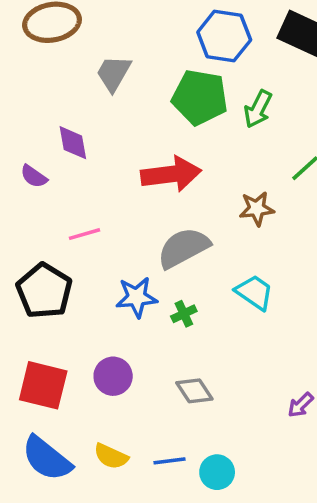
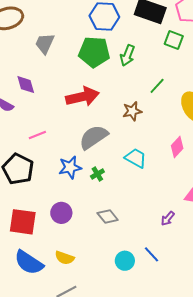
blue line: (170, 461) -> (152, 254), moved, turned 60

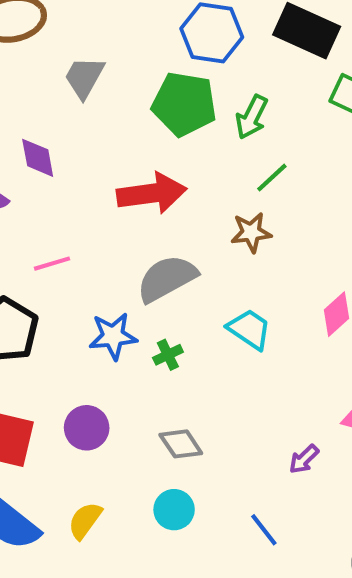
green line: (157, 86) -> (272, 178), moved
yellow semicircle: (65, 258) -> (85, 520), turned 102
cyan circle: (125, 261) -> (174, 510), moved

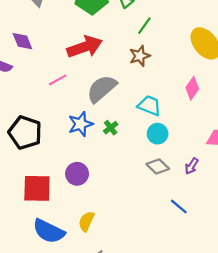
pink line: (52, 264) -> (58, 80), moved
gray diamond: (181, 444) -> (158, 166), moved
cyan circle: (174, 510) -> (158, 134), moved

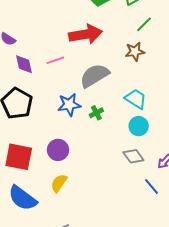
purple diamond: (22, 41) -> (24, 64), moved
blue line: (179, 206) -> (151, 187), moved
yellow semicircle: (86, 221) -> (59, 183), moved

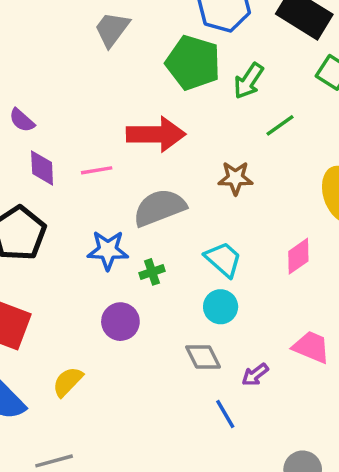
green line: (144, 24) -> (280, 125), moved
purple circle: (58, 150) -> (120, 322), moved

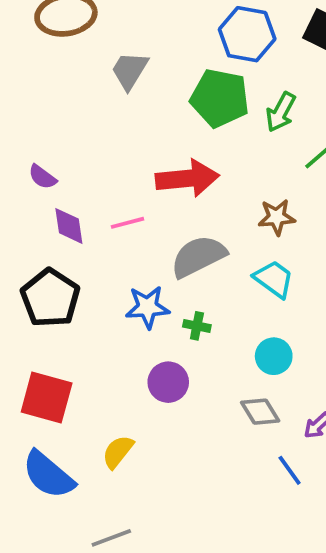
cyan trapezoid: (223, 259) -> (274, 279), moved
green cross: (152, 272) -> (197, 326), turned 35

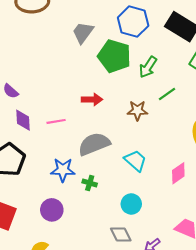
gray trapezoid: (130, 71) -> (83, 32), moved
red arrow: (187, 178) -> (92, 100), size x0.6
brown star: (277, 217) -> (137, 110), moved
purple circle: (168, 382) -> (52, 210), moved

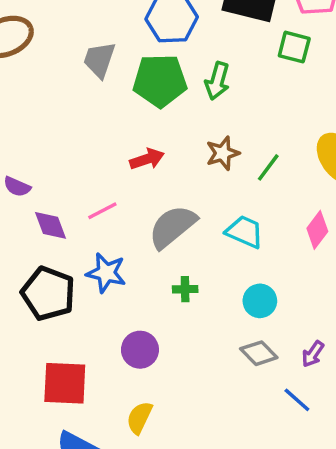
green line: (167, 94) -> (268, 167), moved
blue star: (63, 170) -> (106, 273), moved, turned 30

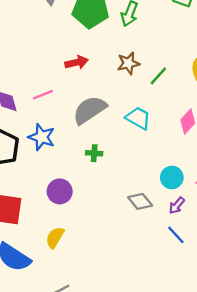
cyan circle: (260, 301) -> (172, 177), moved
blue line: (297, 400) -> (176, 235), moved

